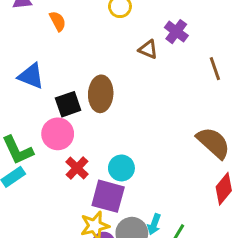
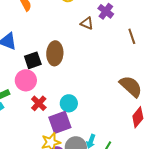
purple square: (108, 196) -> (60, 122), turned -35

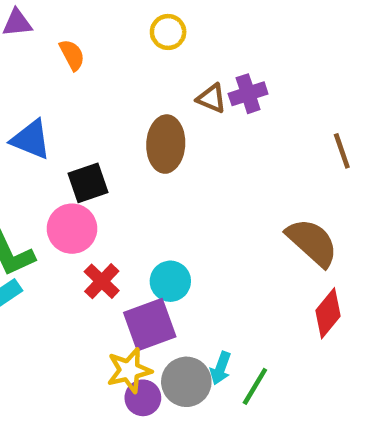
purple cross: (106, 11) -> (248, 94), moved, turned 35
brown line: (132, 36) -> (342, 151), moved
brown ellipse: (55, 53) -> (166, 144), moved

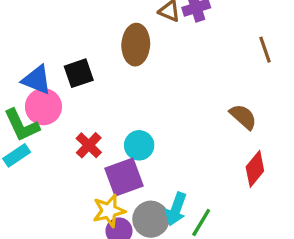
blue triangle: (31, 139) -> (37, 80), moved
pink circle: (72, 229) -> (43, 107), moved
brown semicircle: (312, 242) -> (243, 117), size x0.7
cyan arrow: (221, 368) -> (176, 209), size x1.4

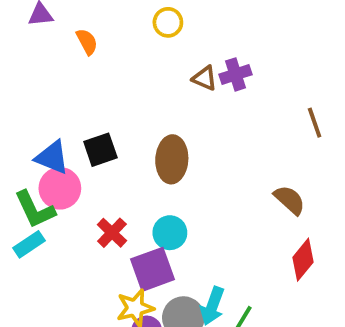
brown ellipse: (136, 45) -> (172, 159), moved

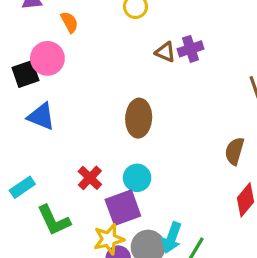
black square: (100, 150) -> (25, 74), moved
pink circle: (60, 188) -> (47, 58), moved
brown semicircle: (290, 200) -> (235, 151), turned -116
green L-shape: (35, 210) -> (54, 220), moved

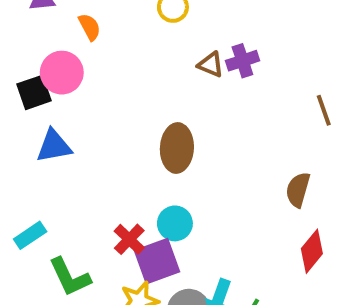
blue triangle: (41, 117) -> (54, 146), turned -32
red cross: (90, 178) -> (129, 239), moved

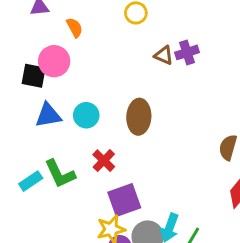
black square: (34, 92) -> (34, 76), turned 30
cyan circle: (175, 223) -> (86, 115), moved
red cross: (129, 239) -> (104, 161), moved
green L-shape: (70, 277) -> (60, 174), moved

